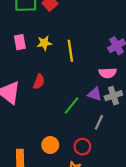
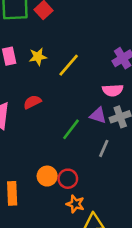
yellow line: (70, 51) -> (69, 65), turned 50
red semicircle: (39, 82) -> (32, 102), turned -136
red circle: (82, 147) -> (68, 179), moved

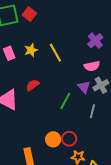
yellow line: (69, 65) -> (55, 53), turned -60
purple triangle: (98, 115) -> (84, 87), turned 40

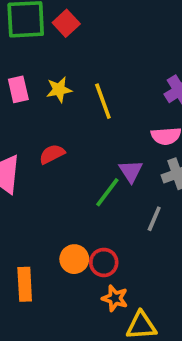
purple triangle: (84, 87) -> (131, 171), moved

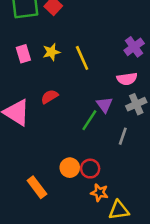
orange rectangle: (25, 284) -> (37, 187), turned -30

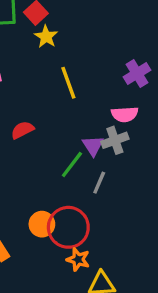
yellow star: (51, 52) -> (46, 37), moved, turned -30
gray cross: (136, 104) -> (115, 140), moved
gray line: (123, 136) -> (99, 183), moved
red circle: (90, 169) -> (68, 227), size x1.6

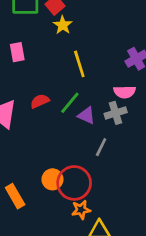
purple triangle: (93, 146) -> (86, 115), moved, turned -36
green line: (72, 164) -> (70, 103), moved
orange star: (78, 259) -> (81, 210), turned -30

